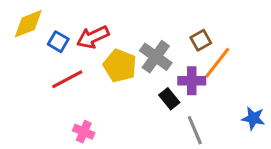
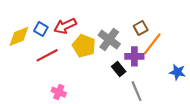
yellow diamond: (28, 24) -> (19, 36), moved
blue star: (253, 118) -> (177, 72), moved

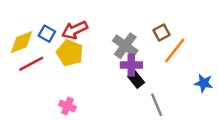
yellow pentagon: (84, 46) -> (70, 53), moved
red line: (47, 55) -> (31, 64), moved
purple cross: (134, 56) -> (131, 65), moved

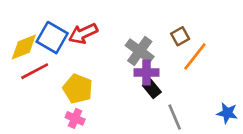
blue square: (47, 34) -> (52, 38), size x1.6
yellow pentagon: (70, 53) -> (78, 89), moved
blue star: (204, 83) -> (227, 113), moved

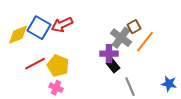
gray cross: (140, 51) -> (121, 38), moved
red line: (35, 71) -> (35, 64), moved

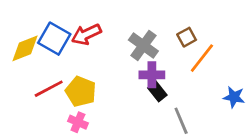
gray cross: (121, 38) -> (143, 46), moved
blue star: (169, 84) -> (234, 97), moved

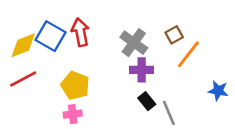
red arrow: (86, 34) -> (80, 32), turned 104
red line: (49, 89) -> (23, 79), moved
black rectangle: (157, 91) -> (147, 101), moved
pink cross: (78, 122) -> (73, 114), turned -30

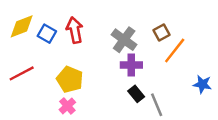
blue square: (51, 36) -> (47, 34), size x0.7
yellow diamond: (23, 45) -> (22, 26), moved
pink cross: (73, 114) -> (67, 106), turned -35

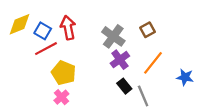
orange line: (175, 51) -> (153, 63), moved
purple cross: (131, 65) -> (120, 60), turned -36
red line: (22, 73) -> (46, 49), moved

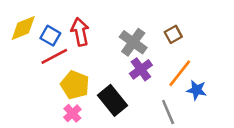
blue star: (185, 77) -> (197, 90), moved
black rectangle: (124, 86) -> (112, 100), moved, size x1.6

